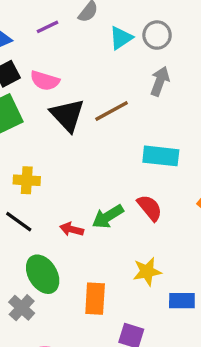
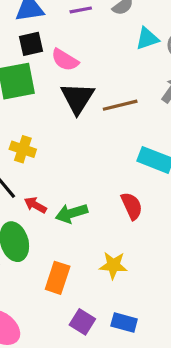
green arrow: (108, 217) -> (72, 213), moved
red arrow: (72, 229) -> (35, 205), moved
blue rectangle: (182, 301) -> (124, 323), moved

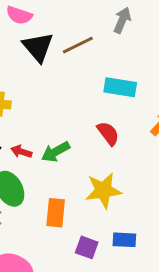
yellow star: (113, 265) -> (103, 190), size x1.4

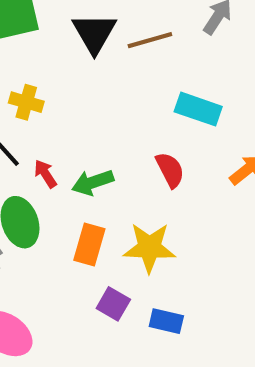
red arrow: (21, 152) -> (45, 174), turned 30
orange rectangle: (56, 213) -> (89, 244), moved
purple square: (87, 247) -> (113, 304), moved

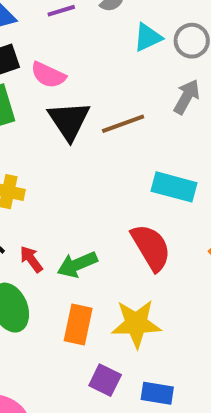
red semicircle: (170, 170) -> (151, 247), size x1.4

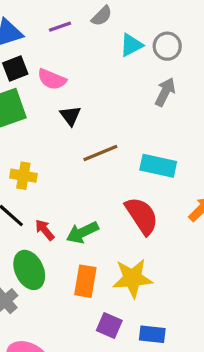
black triangle: (69, 121) -> (70, 116), size x0.6
brown line: (123, 124) -> (100, 153), moved

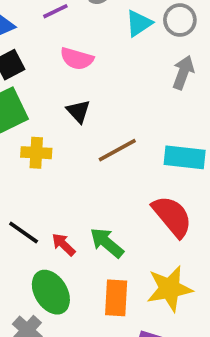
pink semicircle: (52, 79) -> (77, 59), moved
yellow cross: (23, 176) -> (36, 153), moved
green arrow: (82, 232) -> (107, 243), turned 72

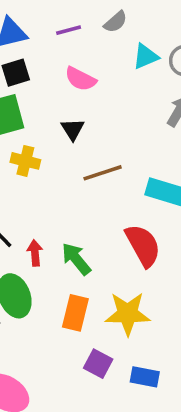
red arrow: (63, 245) -> (35, 253), turned 30

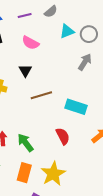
red semicircle: (143, 245) -> (63, 136), size x0.7
yellow star: (128, 314) -> (53, 174), turned -30

